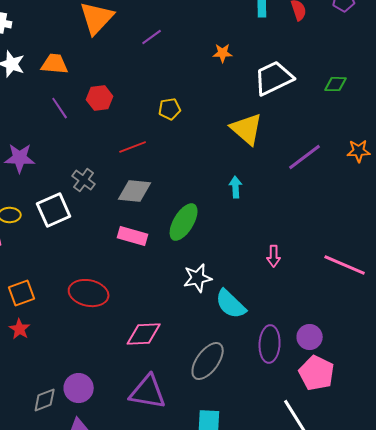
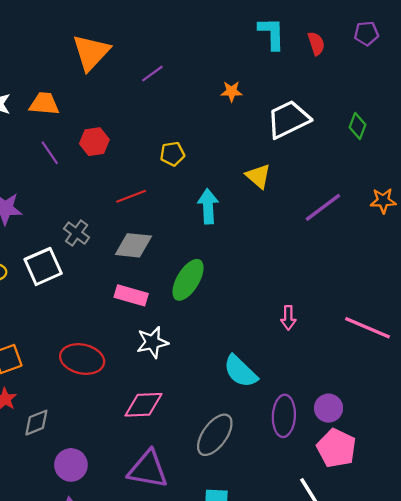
green diamond: (336, 84) -> (357, 126), turned -70
yellow triangle: (247, 129) -> (258, 176), size x0.7
cyan arrow: (236, 187) -> (208, 206), moved, size x1.4
white star: (198, 278) -> (152, 342), moved
gray diamond: (45, 400) -> (36, 423), moved

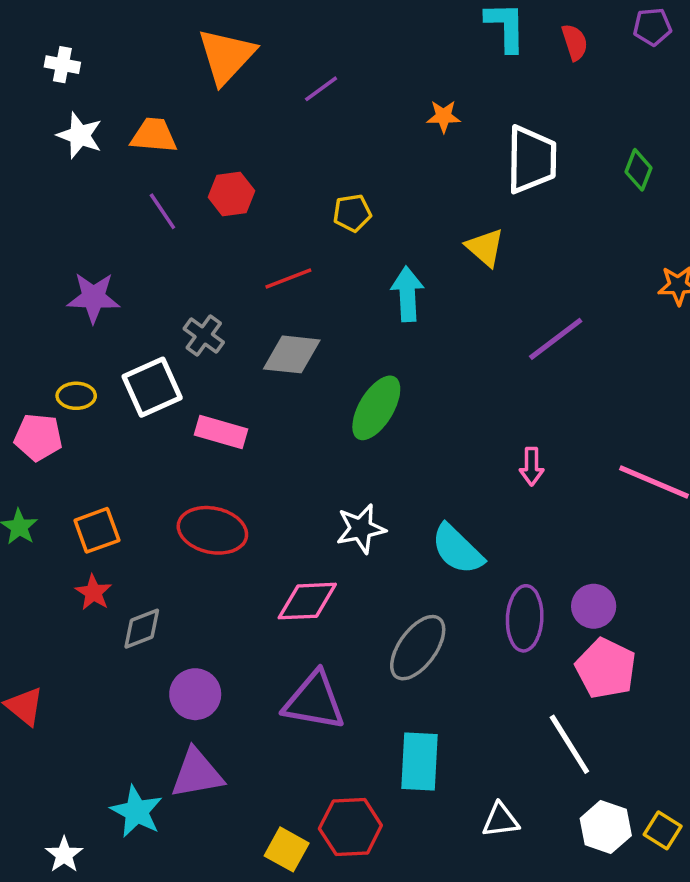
white trapezoid: (288, 119) -> (532, 159), turned 117
purple line: (323, 207) -> (556, 339), moved
pink rectangle: (131, 295) -> (221, 432), moved
white star: (152, 342) -> (361, 529), moved

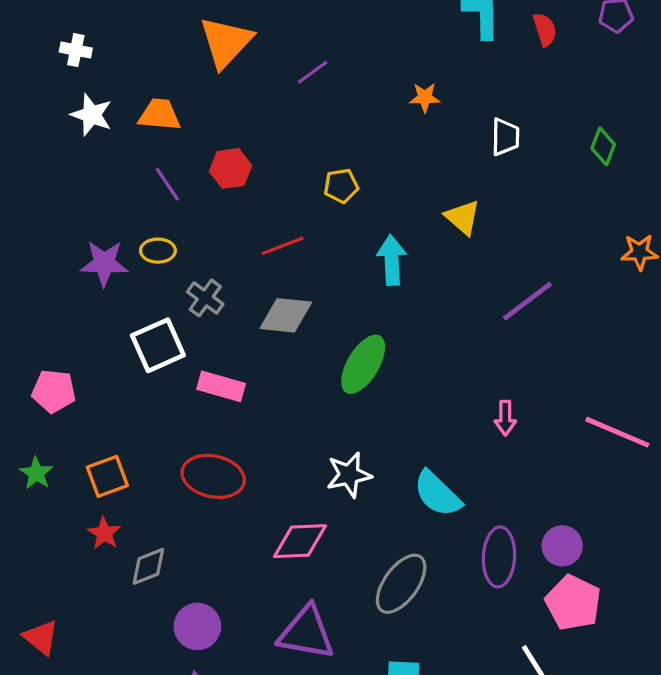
white trapezoid: (532, 159) -> (505, 137), size x0.6
yellow ellipse: (76, 396) -> (158, 251), moved

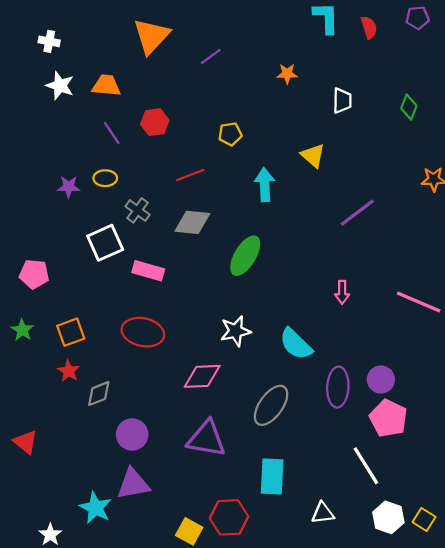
purple star: (104, 263) -> (69, 187), size x0.7

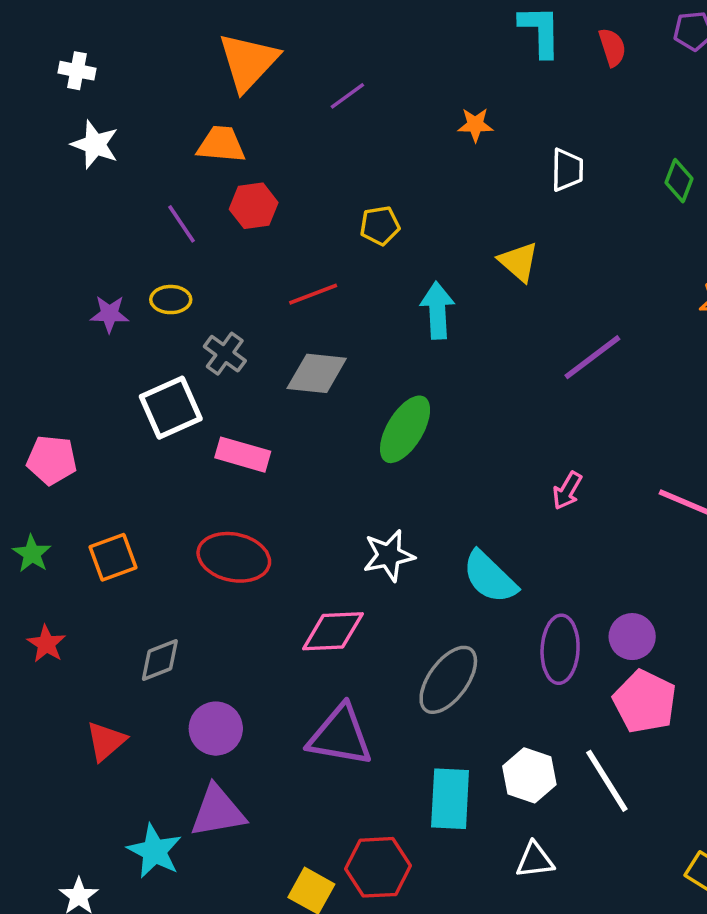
orange trapezoid: (106, 86) -> (221, 145), moved
pink arrow: (342, 292) -> (567, 491), turned 30
red star: (69, 371) -> (46, 644), moved
red triangle: (26, 442) -> (106, 741), moved, turned 40
white hexagon: (388, 517) -> (529, 775), moved

